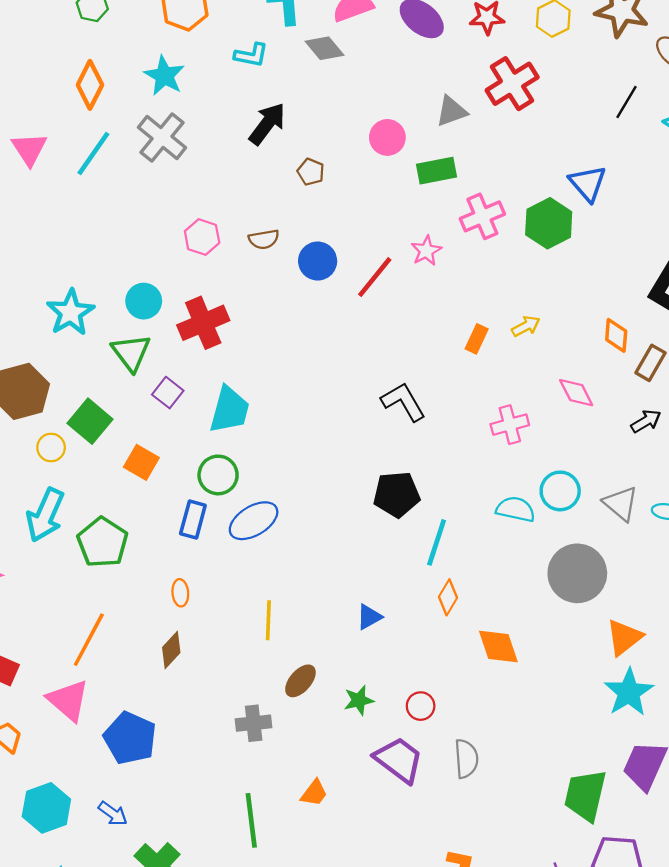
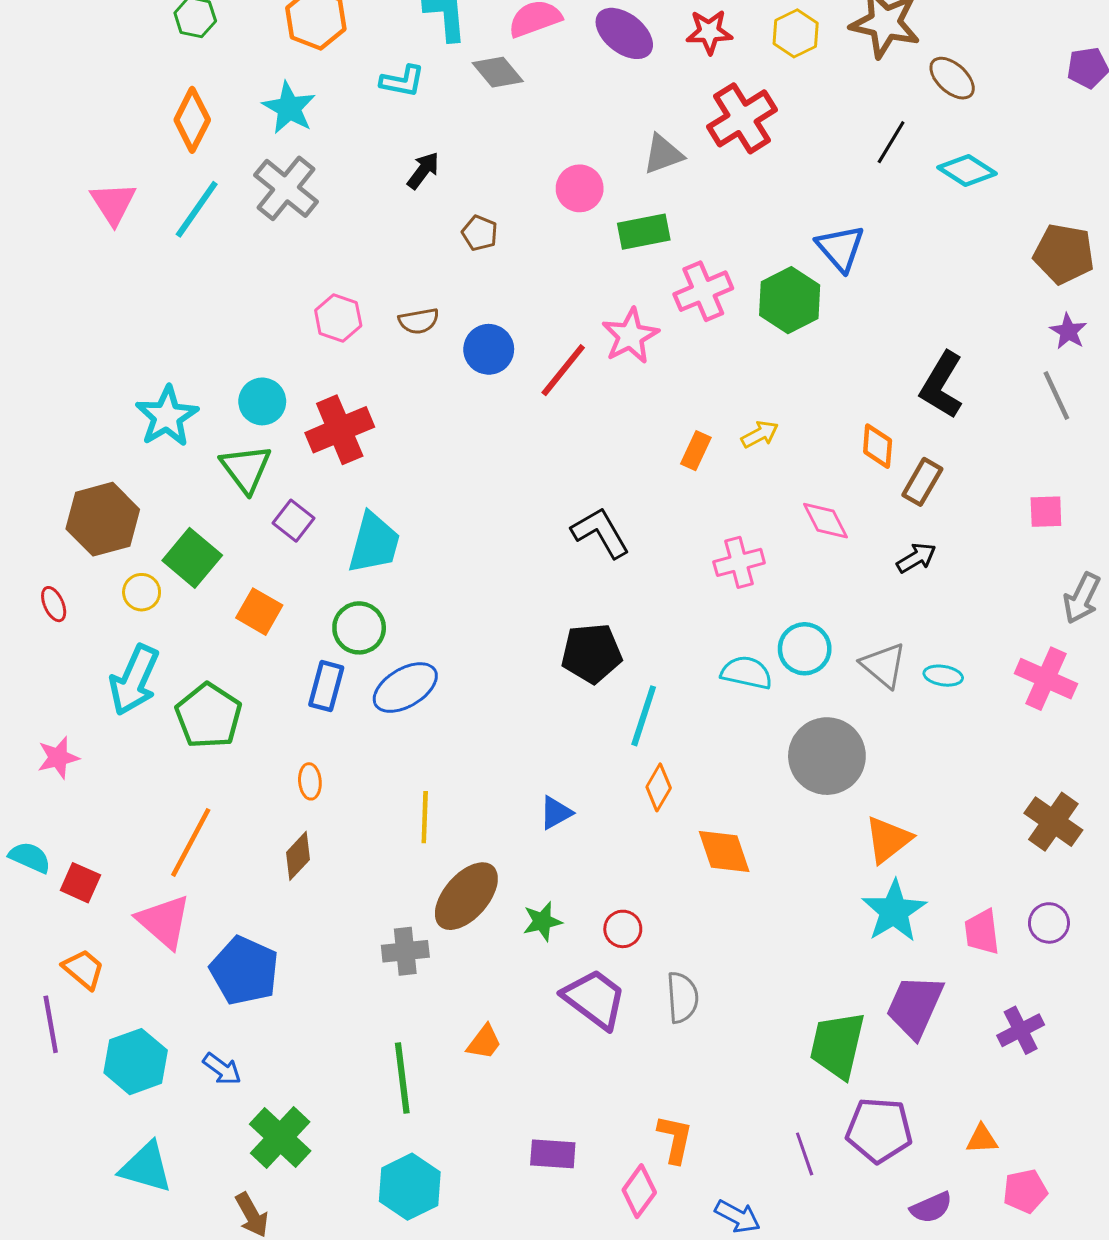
black arrow: (267, 124) -> (423, 170), size x0.7
pink star: (426, 251) -> (630, 336), size x1.4
brown ellipse: (300, 681) -> (466, 896), size x1.6

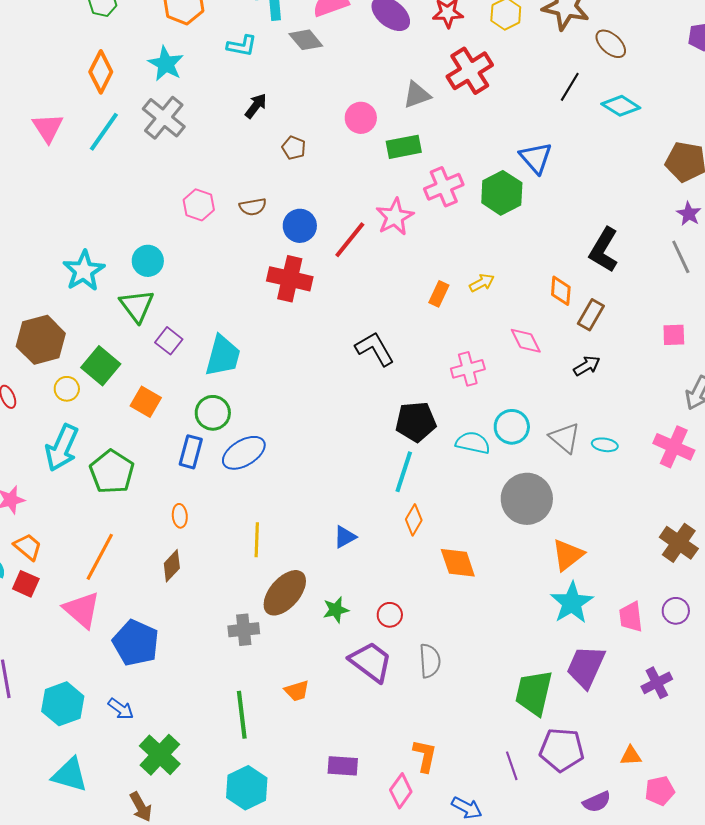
red cross: (340, 430) -> (290, 279), moved, turned 36
black pentagon: (592, 653) -> (416, 422), moved
orange trapezoid: (83, 969) -> (28, 547), moved
orange trapezoid: (484, 1042) -> (297, 691), turned 36

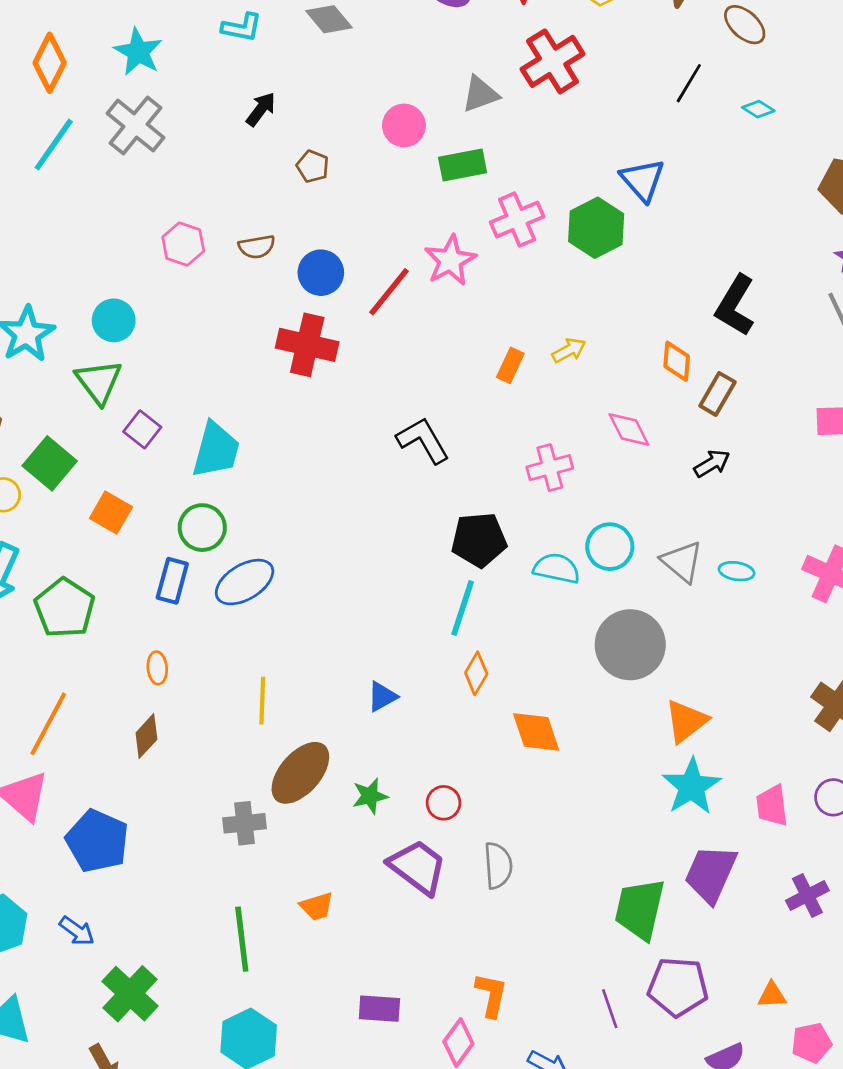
cyan diamond: (621, 106) -> (758, 109), size x0.6

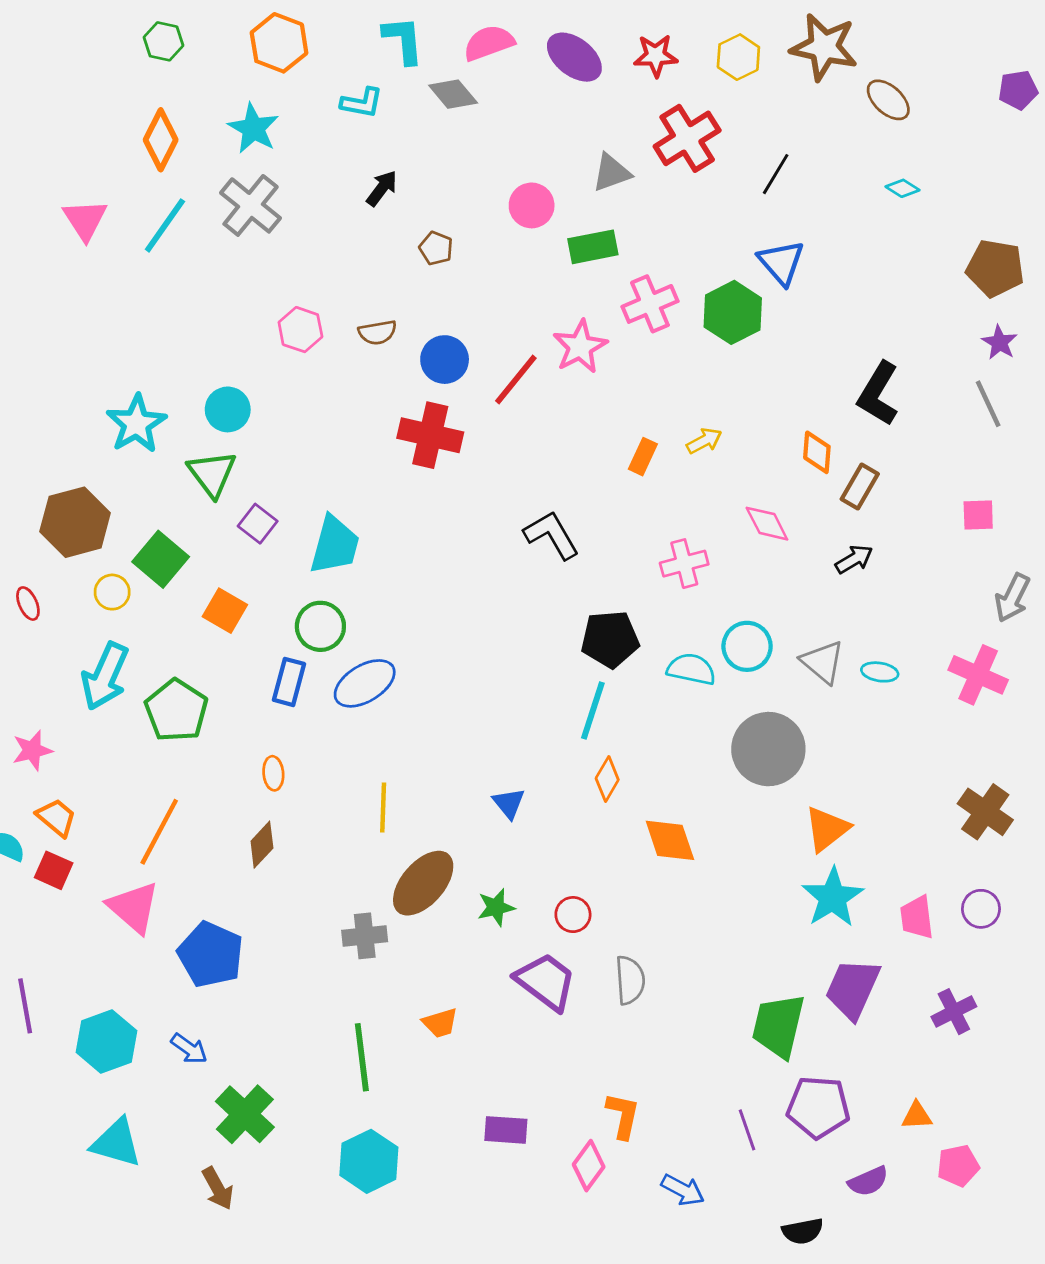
black line: (689, 83) -> (776, 174), moved
blue triangle: (382, 697) -> (509, 803), turned -40

